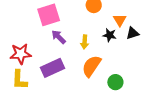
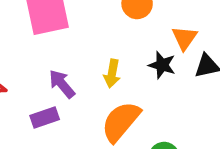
purple arrow: (59, 37) -> (62, 84), moved
purple rectangle: (52, 68) -> (45, 117), size x0.6

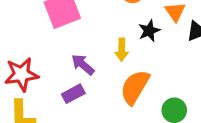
black star: (162, 65) -> (149, 31), moved, turned -30

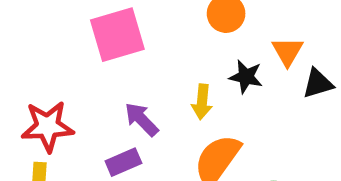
black star: (149, 31) -> (246, 77), turned 30

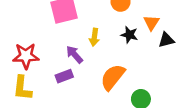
yellow arrow: (202, 102) -> (94, 37), moved

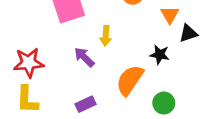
black star: (129, 35) -> (160, 55), moved
purple rectangle: (64, 76) -> (85, 104), moved

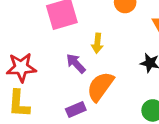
orange semicircle: (130, 80) -> (100, 87), moved

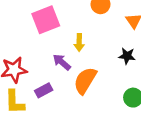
purple rectangle: (76, 110) -> (44, 90), moved

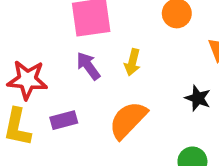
purple arrow: (62, 62) -> (88, 66), moved

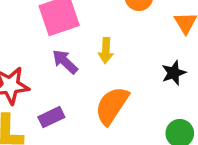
black star: (198, 98) -> (174, 73), turned -30

